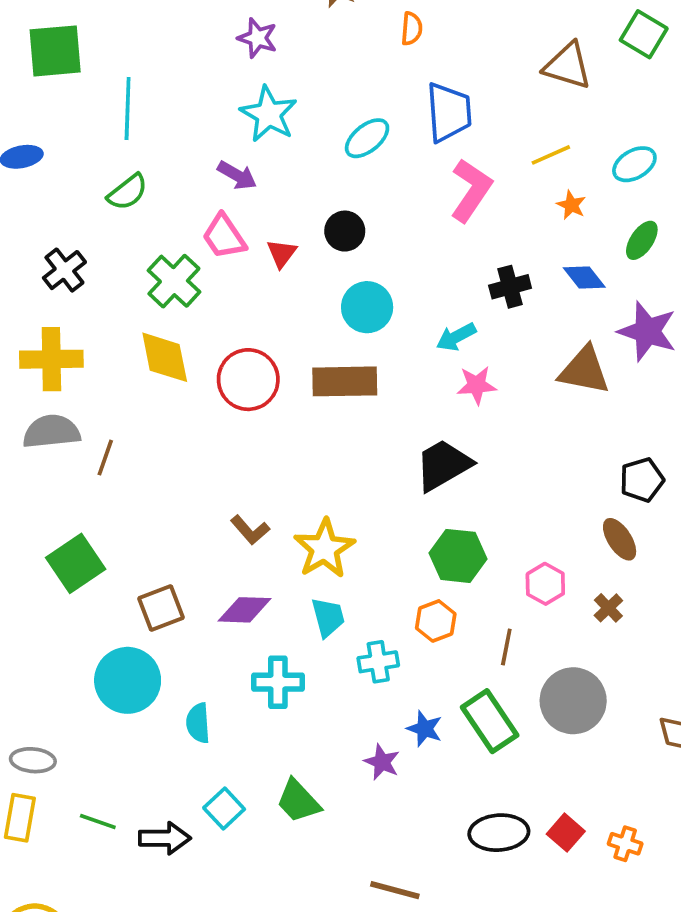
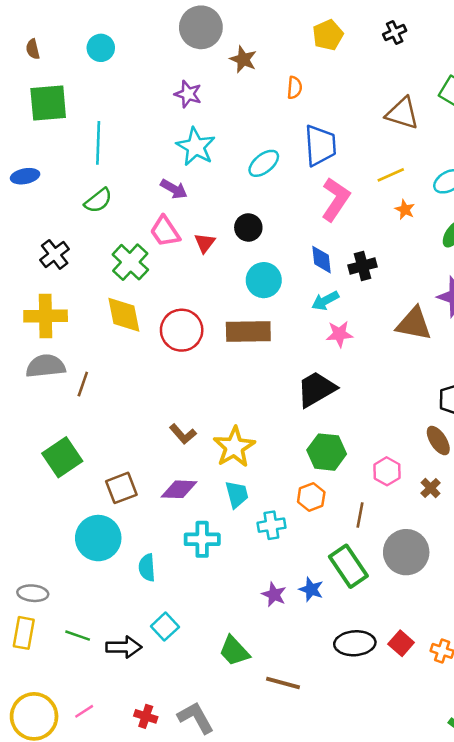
blue diamond: (584, 277) -> (321, 260), moved, turned 32
blue star: (425, 729) -> (311, 589), moved
green trapezoid: (298, 801) -> (234, 651), moved

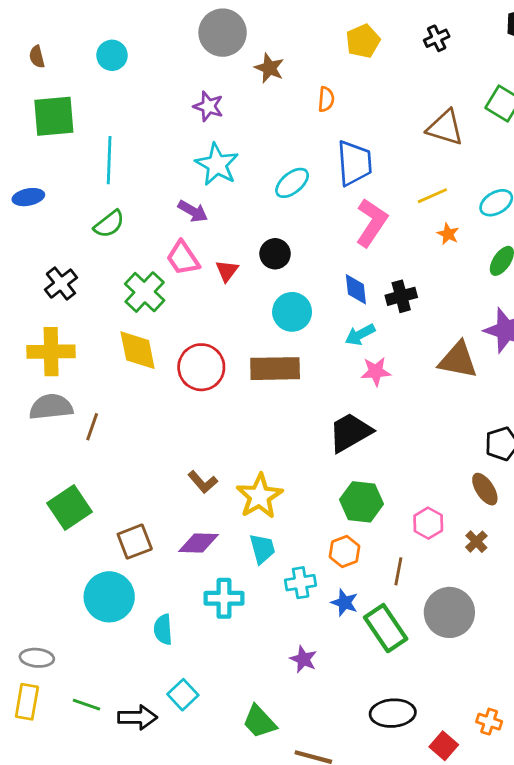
blue star: (311, 589) -> (345, 603), moved
red square: (401, 643) -> (444, 746), moved

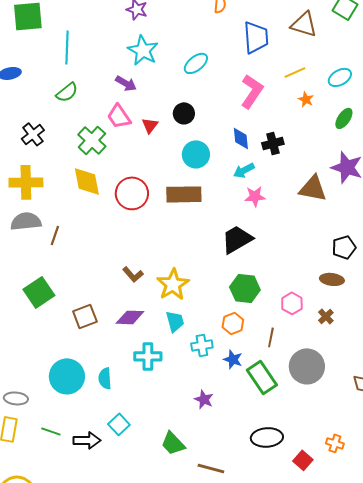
blue trapezoid: (354, 163) -> (256, 37), moved
brown ellipse: (485, 489) -> (332, 279), turned -50
cyan circle: (109, 597) -> (67, 376), moved

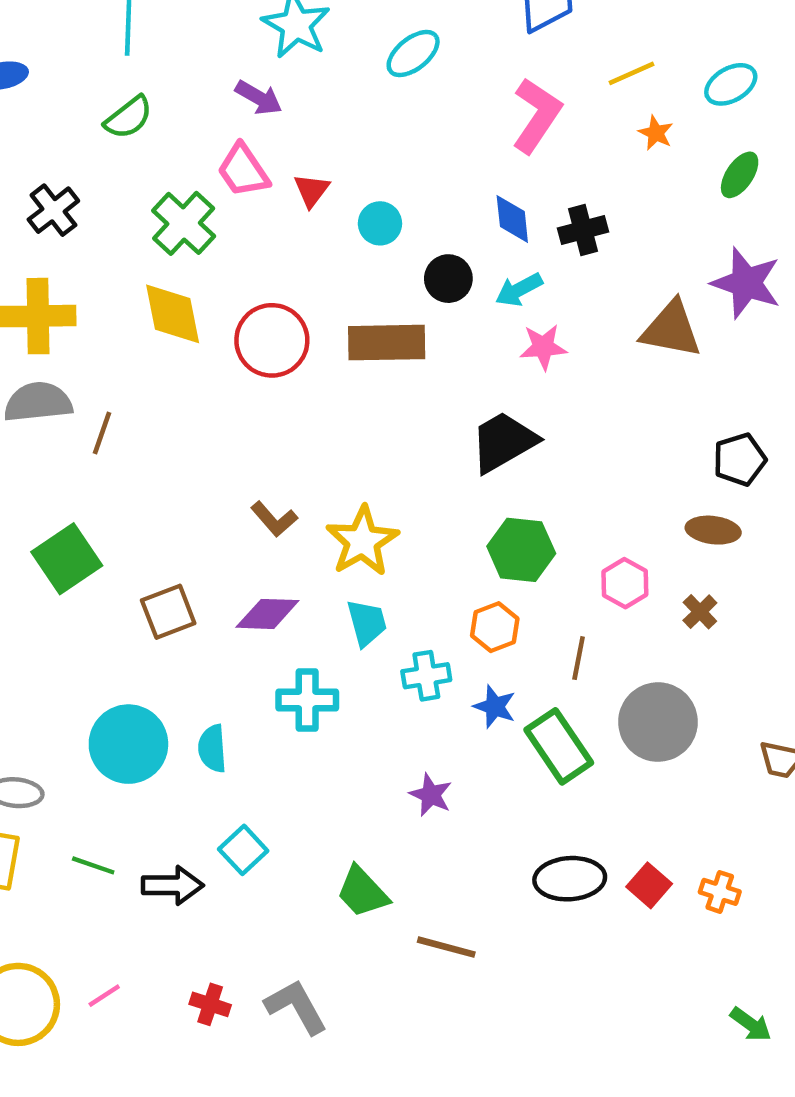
black circle: (184, 113) -> (448, 279), moved
cyan circle: (196, 154) -> (380, 223), moved, size x0.7
red square: (303, 460) -> (649, 885), moved

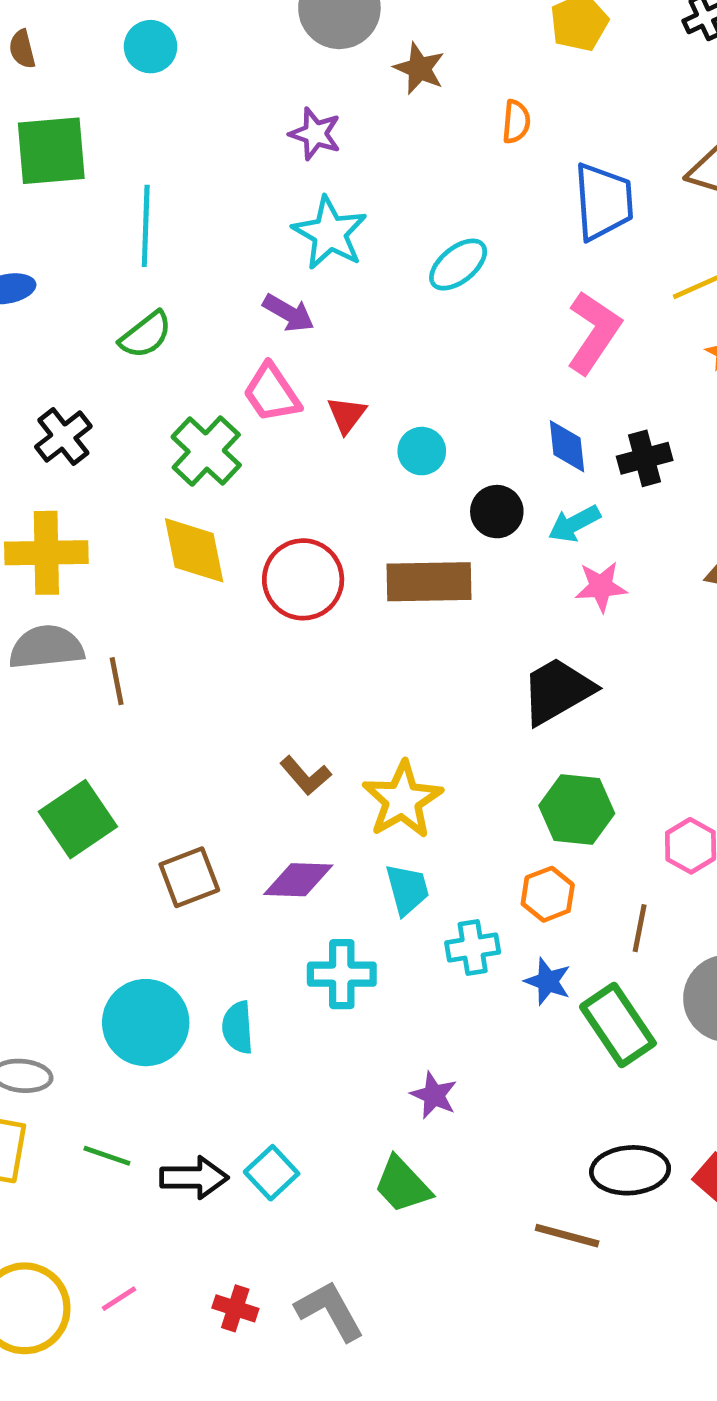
brown line: (102, 433) -> (117, 681), turned -30
purple star: (431, 795) -> (434, 1095), moved
cyan square: (243, 850) -> (272, 1173), moved
brown line: (446, 947) -> (567, 1236), moved

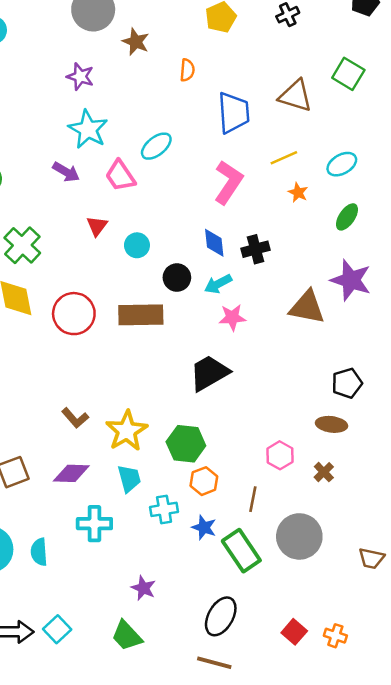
pink trapezoid: (272, 393) -> (120, 176), moved
green hexagon: (577, 809) -> (186, 444), moved
black ellipse: (630, 1170) -> (221, 616), moved, turned -57

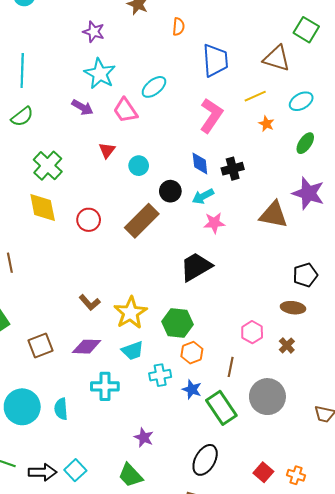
brown triangle: (295, 96) -> (277, 58), moved
red circle: (74, 314) -> (89, 220), size x0.7
brown rectangle: (141, 315) -> (142, 221), turned -44
cyan trapezoid: (129, 479) -> (133, 351), turned 85

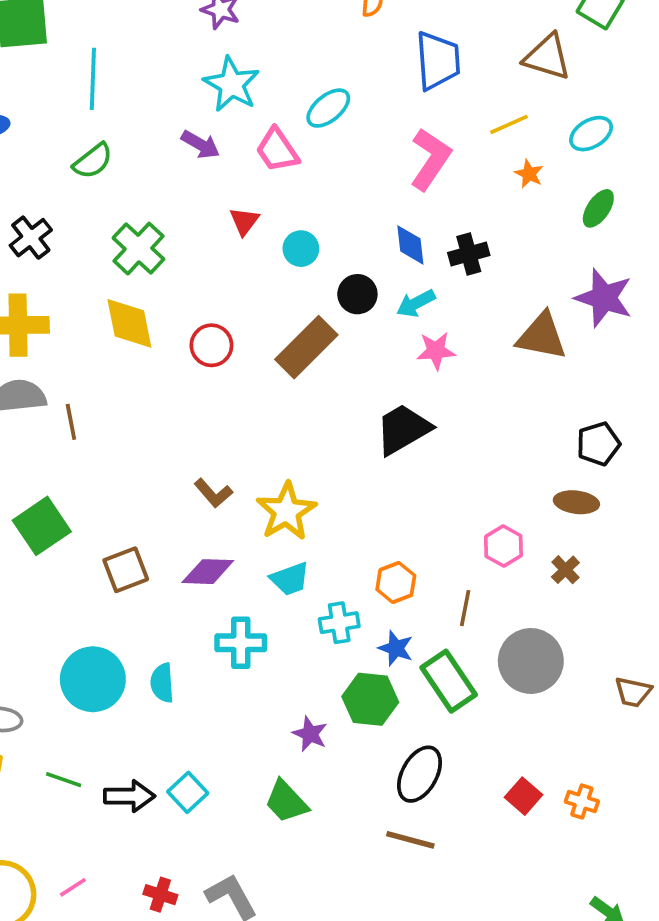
green hexagon: (177, 323) -> (370, 699), moved

